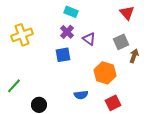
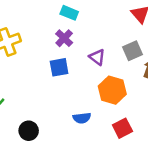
purple triangle: (89, 39) -> (97, 57), moved

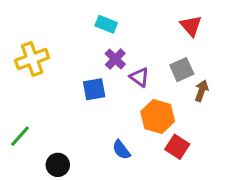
purple cross: (64, 38) -> (115, 59), moved
blue semicircle: (82, 118) -> (121, 150), turned 60
red square: (122, 128) -> (177, 147), moved, turned -30

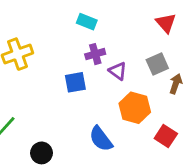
purple cross: (115, 59) -> (95, 54), turned 30
red square: (177, 147) -> (166, 136), moved
blue semicircle: (121, 150) -> (101, 139), size x1.4

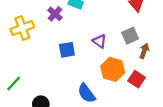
purple cross: (95, 54) -> (55, 14), moved, turned -32
red square: (166, 136) -> (137, 79), moved

